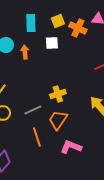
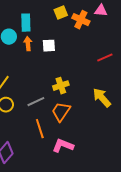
cyan rectangle: (31, 23) -> (26, 23), moved
white square: (52, 43) -> (49, 46), moved
pink L-shape: (71, 147) -> (63, 146), moved

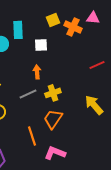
orange arrow: (28, 44) -> (37, 72), moved
white square: (49, 46) -> (41, 45), moved
gray line: (36, 102) -> (28, 94), moved

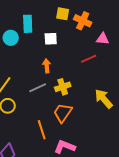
pink triangle: (93, 18) -> (103, 39), moved
yellow square: (53, 20) -> (63, 14), turned 32
red line: (97, 65) -> (89, 59), moved

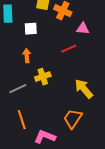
gray line: (38, 88) -> (18, 89), moved
orange trapezoid: (63, 113) -> (73, 119), moved

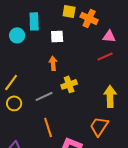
red line: (69, 49) -> (105, 56), moved
yellow arrow: (84, 89) -> (110, 96), turned 40

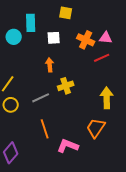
orange cross: (89, 18) -> (86, 40), moved

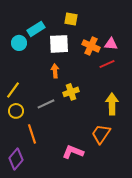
cyan rectangle: (31, 23) -> (36, 29), turned 60
white square: (54, 38) -> (59, 44), size x1.5
orange line: (45, 129) -> (32, 134), moved

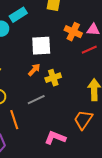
white square: (59, 44) -> (41, 46), moved
orange arrow: (55, 71) -> (34, 70), moved, turned 48
gray line: (46, 104) -> (36, 100), moved

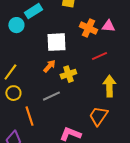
red line: (89, 50) -> (99, 56), moved

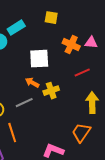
orange arrow: (49, 66) -> (32, 83), turned -104
gray line: (51, 96) -> (24, 103), moved

